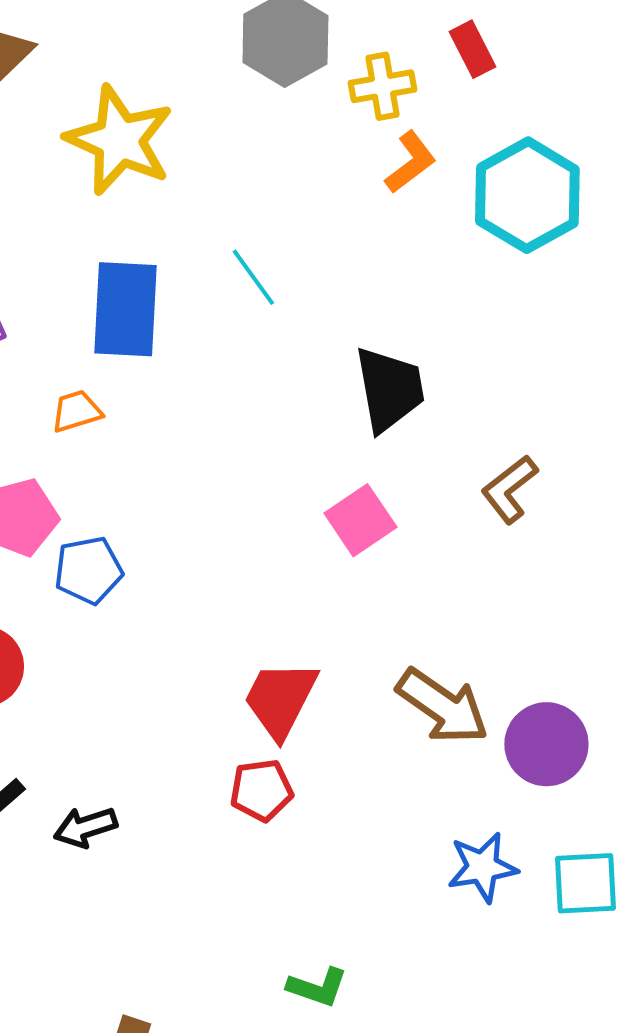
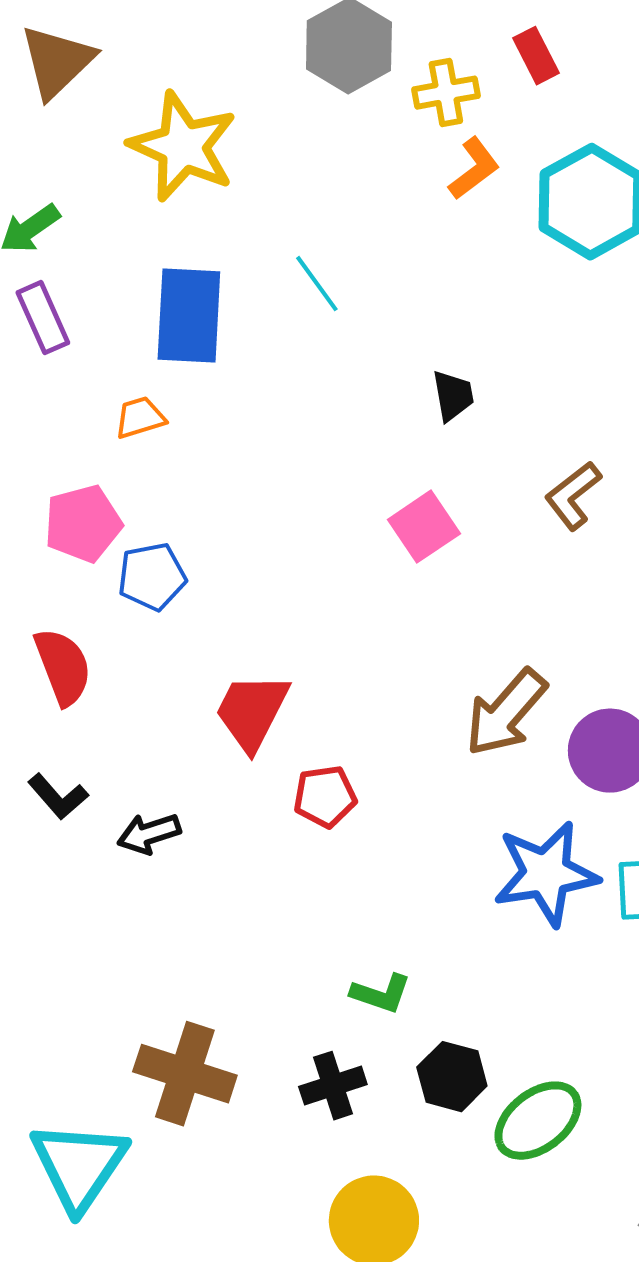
black trapezoid: (389, 389) -> (453, 396), size x0.6
red trapezoid: (280, 699) -> (252, 712), moved
brown arrow: (442, 706) -> (506, 713), turned 96
blue star: (482, 867) -> (546, 874), size x1.5

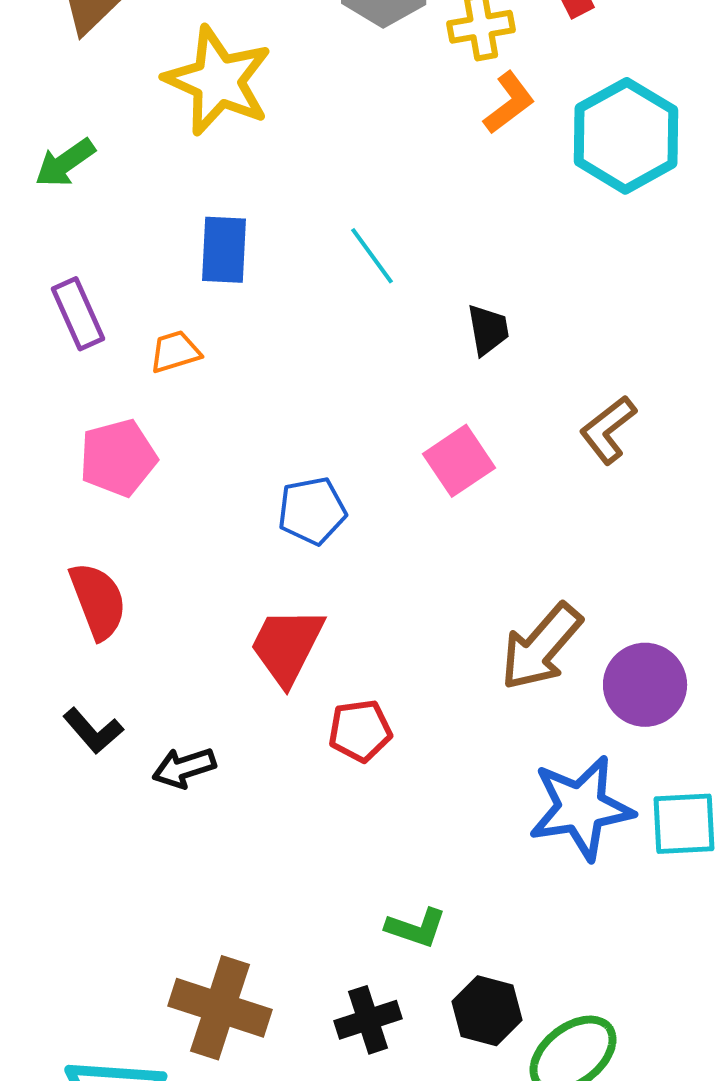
cyan line: (317, 284) -> (372, 256), moved
blue rectangle: (189, 316) -> (224, 250), size x0.7
purple rectangle: (43, 318) -> (78, 314), moved
blue pentagon: (152, 577) -> (312, 511), moved

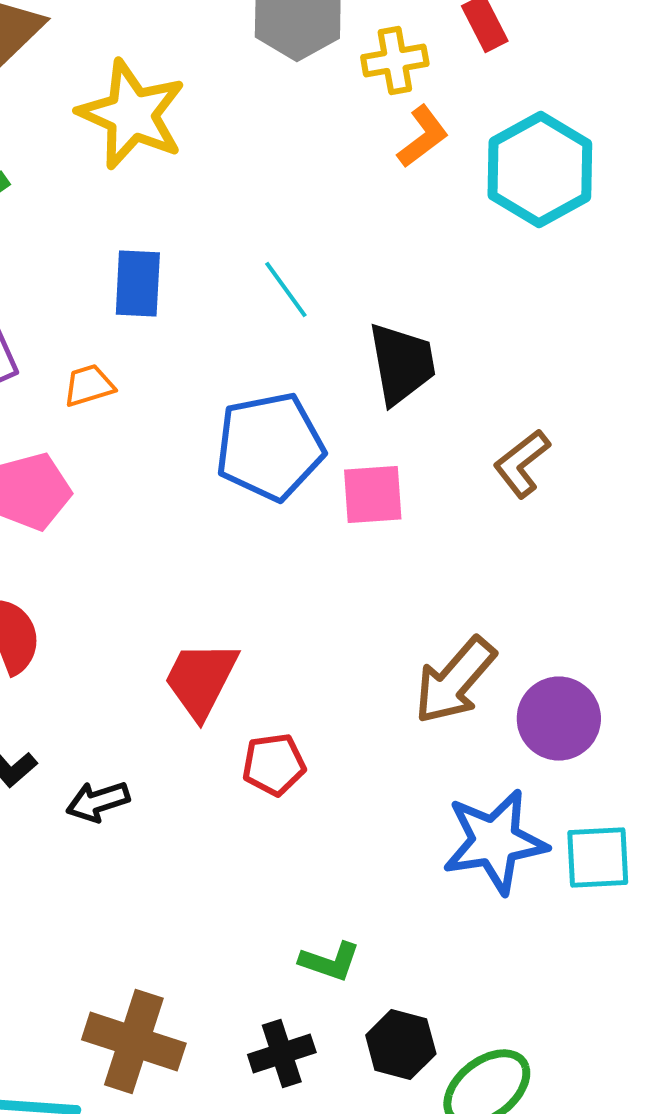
black trapezoid: (488, 330) -> (402, 364), size x1.6
pink square: (459, 461) -> (373, 494), turned 30
blue pentagon: (312, 511) -> (270, 446), moved, size x1.6

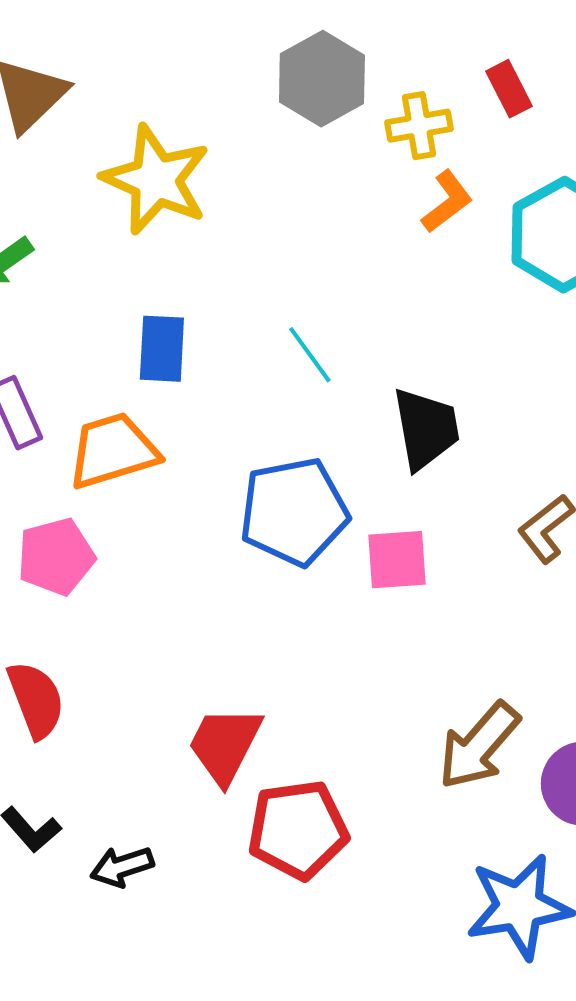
orange trapezoid: (89, 386) -> (113, 451), size x1.8
red pentagon: (274, 764) -> (298, 830), size x1.6

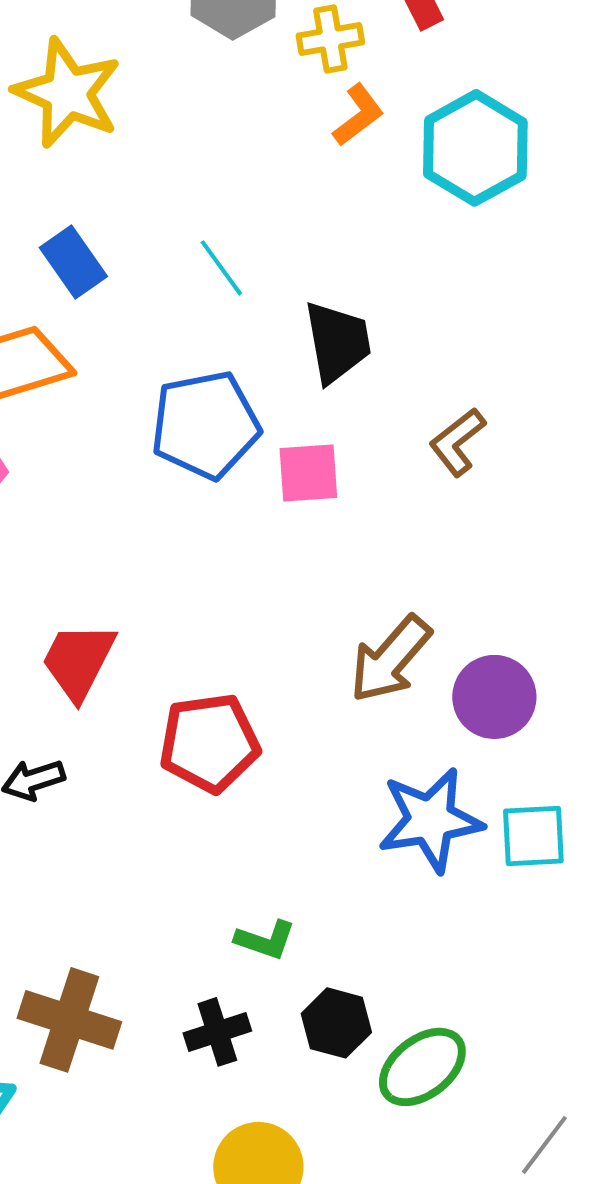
blue rectangle: (162, 349) -> (73, 262), turned -38
red trapezoid: (225, 745) -> (78, 661), moved

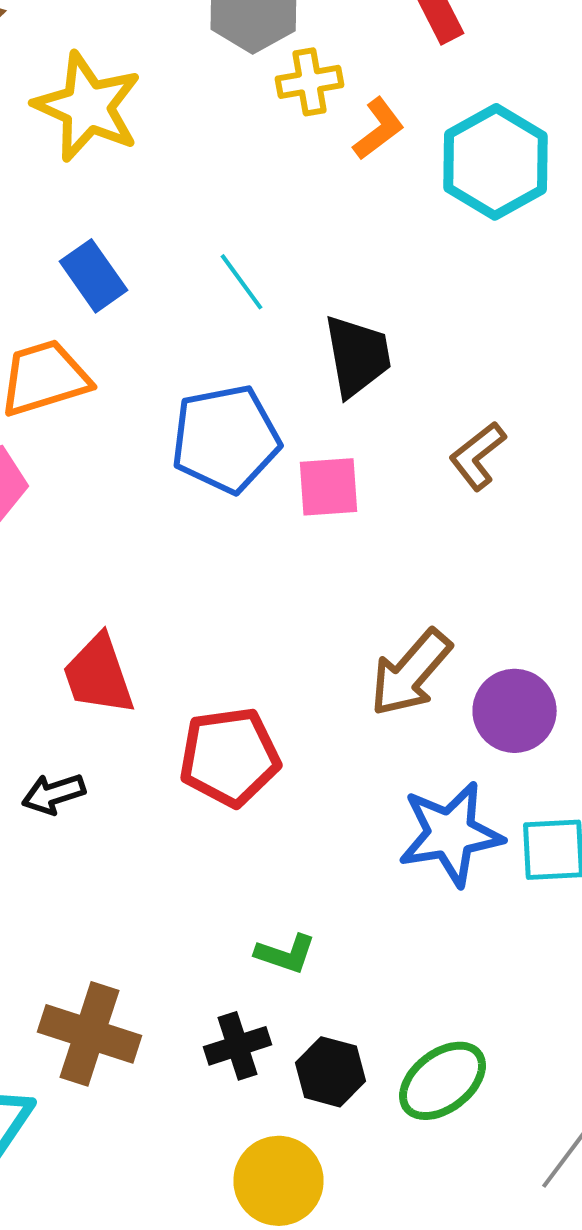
yellow cross: (330, 39) -> (310, 82), moved
red trapezoid: (78, 661) -> (98, 675), turned -46
black hexagon: (336, 1023) -> (330, 1072), moved

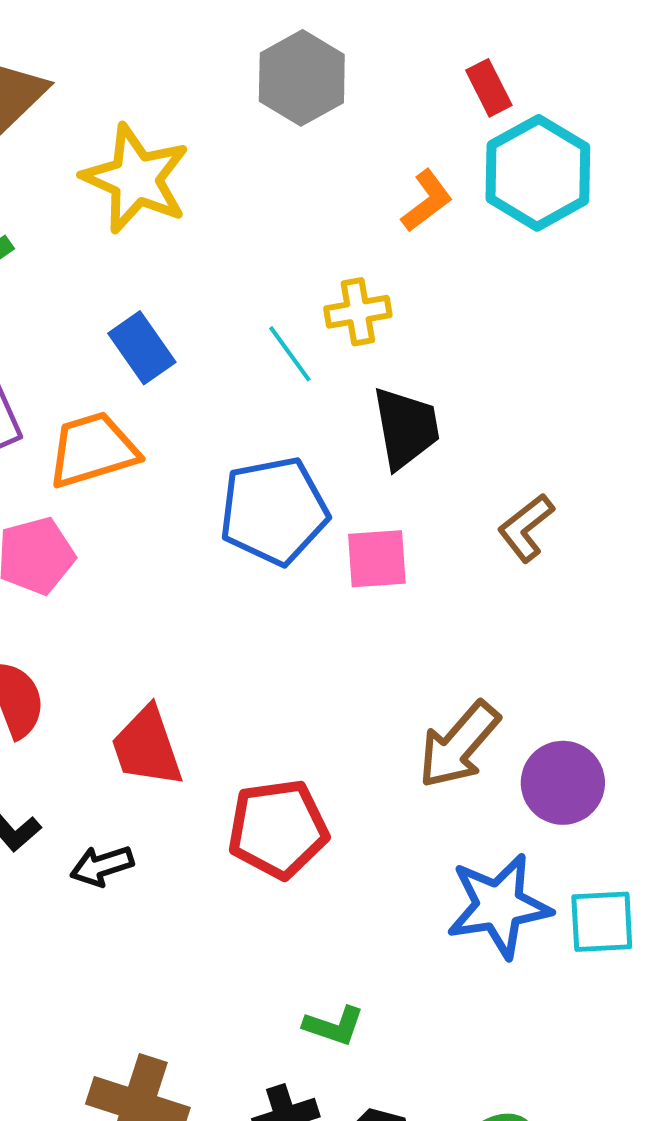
yellow cross: (310, 82) -> (358, 312), moved
cyan hexagon: (496, 162) -> (538, 173), moved

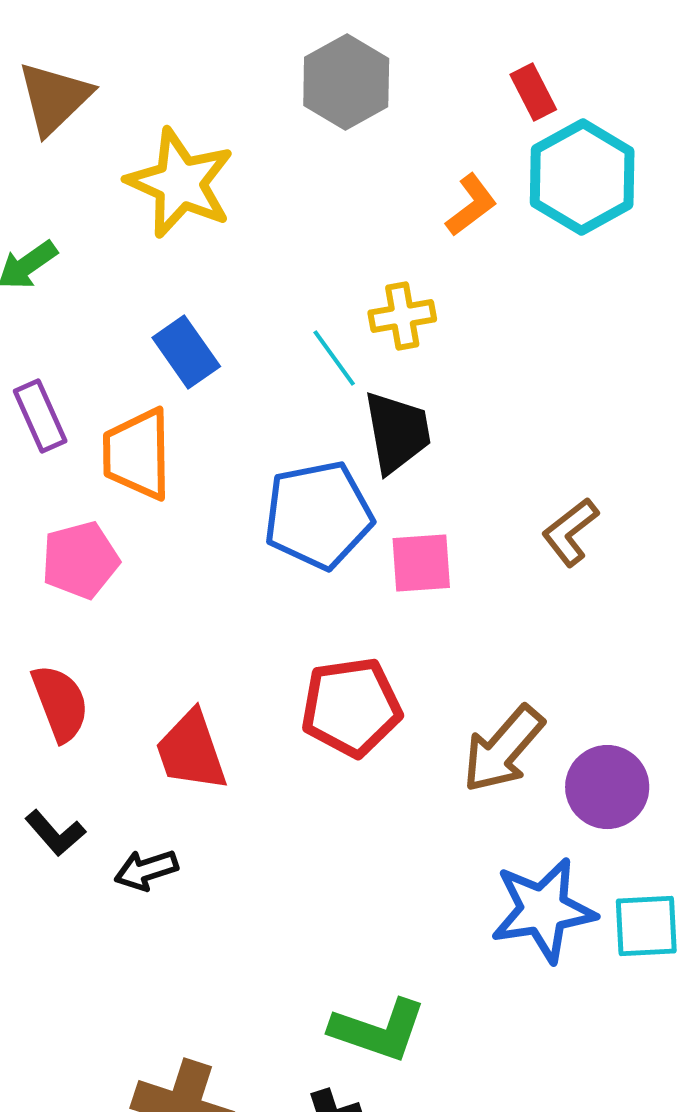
black trapezoid: (406, 428) -> (397, 432), moved
orange trapezoid: (93, 450) -> (137, 454), turned -74
red pentagon: (278, 829) -> (351, 707), moved
green L-shape: (334, 1026) -> (378, 1030), size x1.6

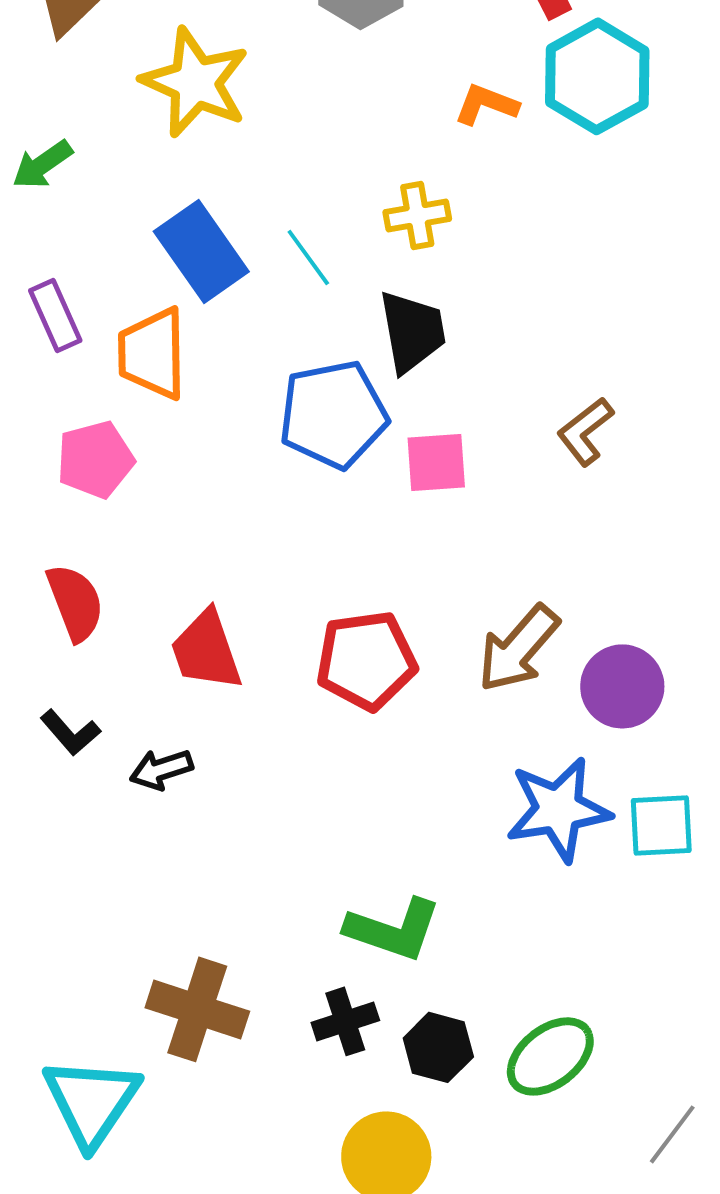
orange L-shape: (471, 205) -> (486, 104), turned -122
blue rectangle: (186, 352) -> (201, 251), size x1.4
cyan line: (334, 358) -> (308, 257), moved
red pentagon: (351, 707) -> (366, 660), moved

